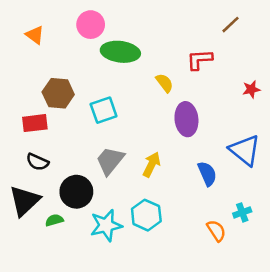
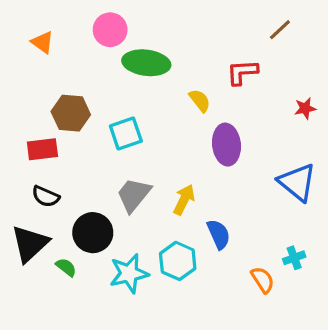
blue semicircle: (207, 174) -> (219, 234), moved
green semicircle: (54, 220) -> (66, 267), turned 54

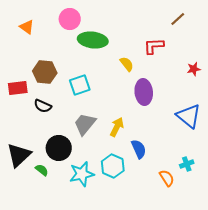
red rectangle: (42, 149) -> (18, 88), moved
black semicircle: (46, 196) -> (43, 106), moved

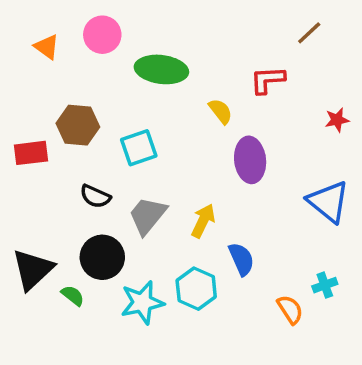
pink circle: (70, 19) -> (102, 35), moved
black semicircle: (43, 106) -> (95, 196), moved

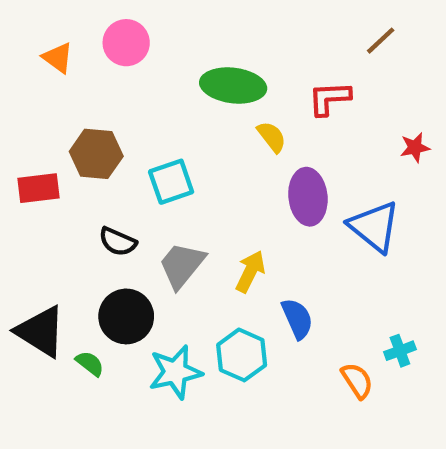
green ellipse: (161, 69) -> (233, 85), moved
blue triangle: (328, 202) -> (374, 227), moved
black triangle: (33, 269) -> (41, 331), turned -45

